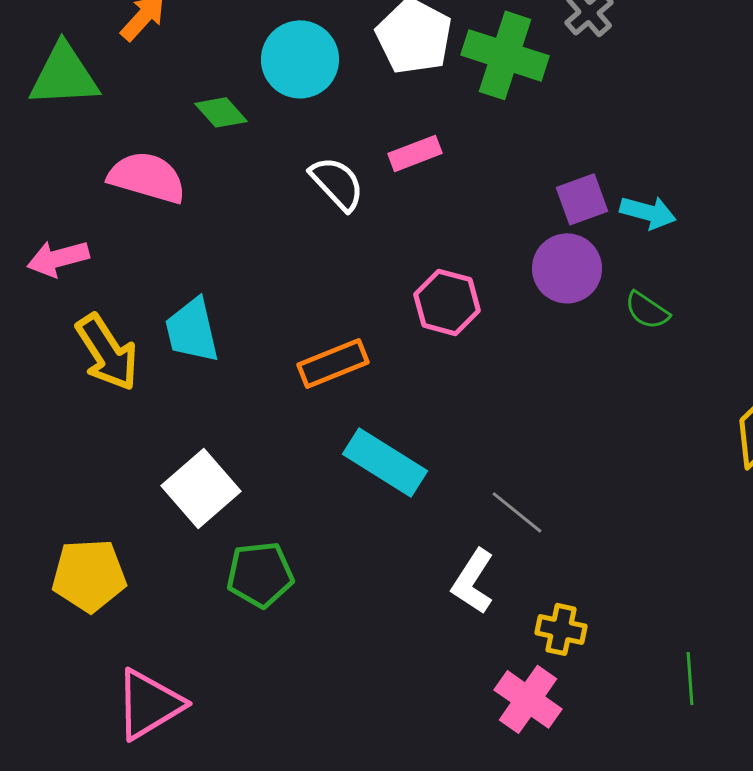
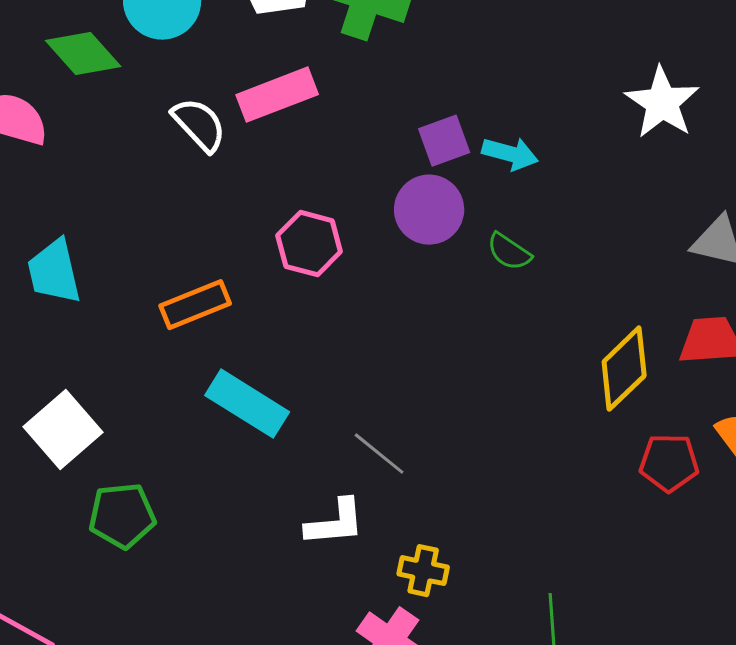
green diamond: (221, 112) -> (83, 54), size x1.4
pink rectangle: (415, 153) -> (277, 95), size x1.5
white L-shape: (473, 581) -> (335, 523), turned -128

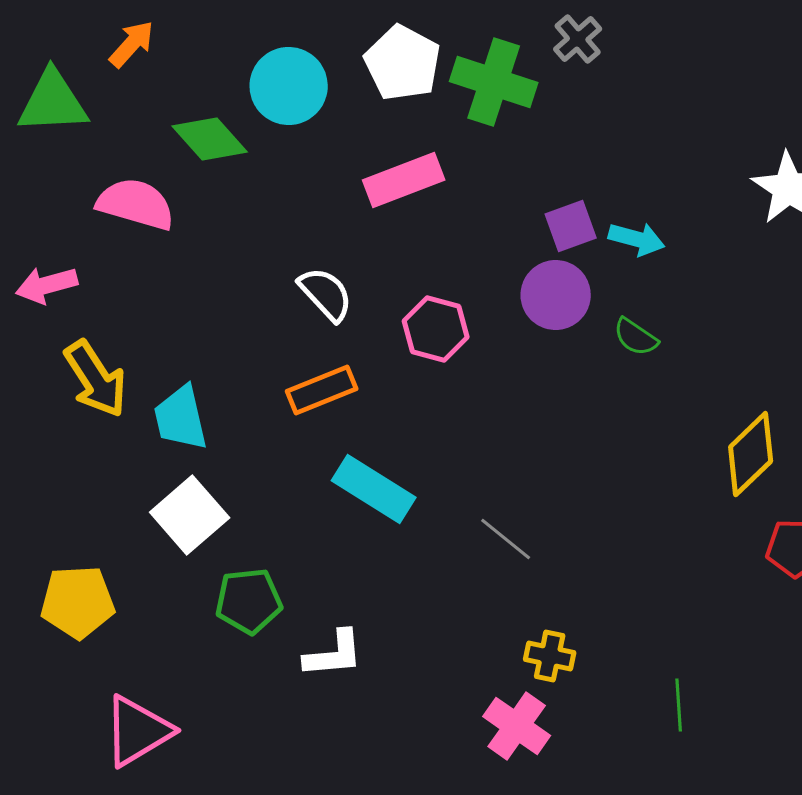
white semicircle: (199, 125) -> (326, 294), moved
cyan trapezoid: (54, 272) -> (181, 418), moved
white L-shape: (335, 523) -> (334, 654), moved

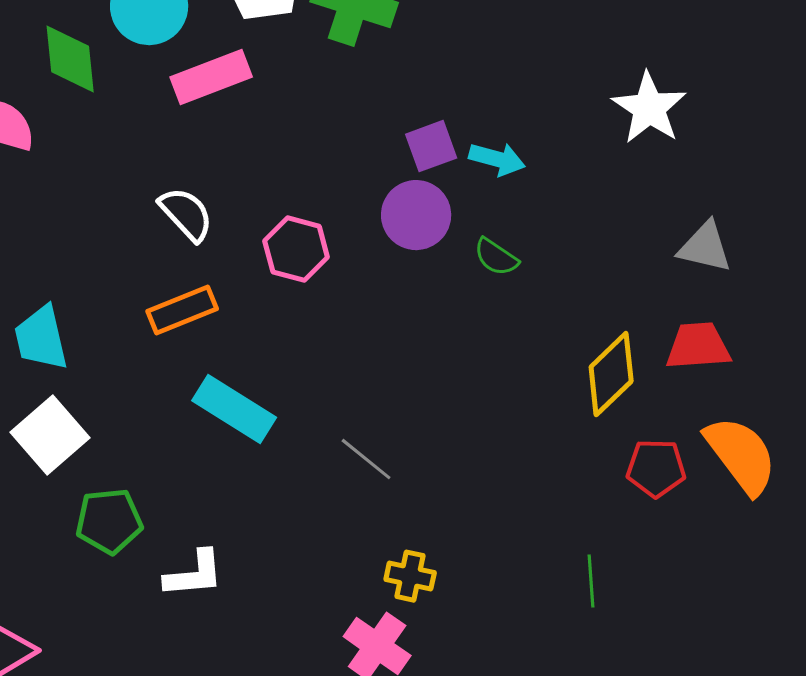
green diamond: (210, 139) -> (70, 59), turned 36
pink rectangle: (404, 180) -> (211, 77), moved
green line: (679, 705) -> (591, 581), moved

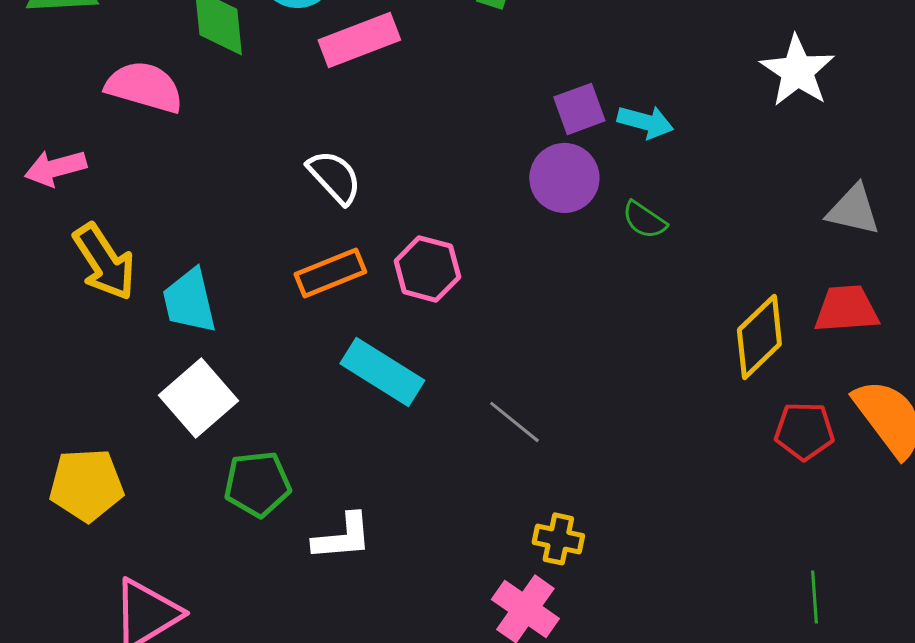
pink hexagon: (296, 249) -> (427, 269), moved
green line: (591, 581) -> (814, 597), moved

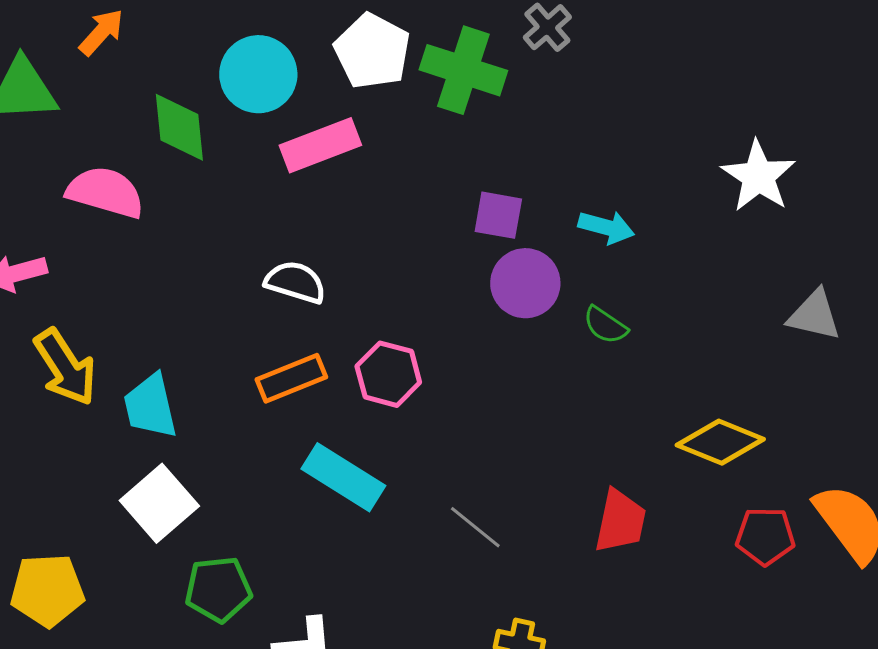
purple square: (579, 109) -> (498, 215), moved, turned 30
white semicircle: (334, 177) -> (295, 282), turned -30
red trapezoid: (846, 309) -> (620, 521), moved, turned 106
yellow diamond: (759, 337) -> (720, 442), turned 66

